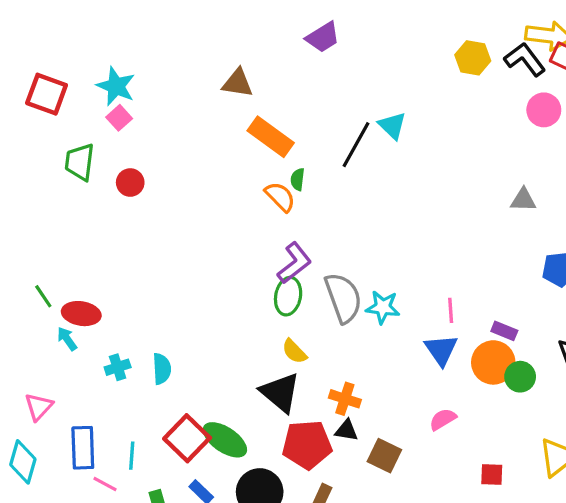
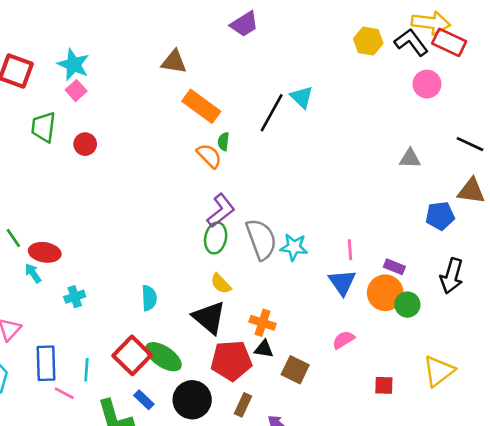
cyan semicircle: (162, 369) -> (149, 298), moved

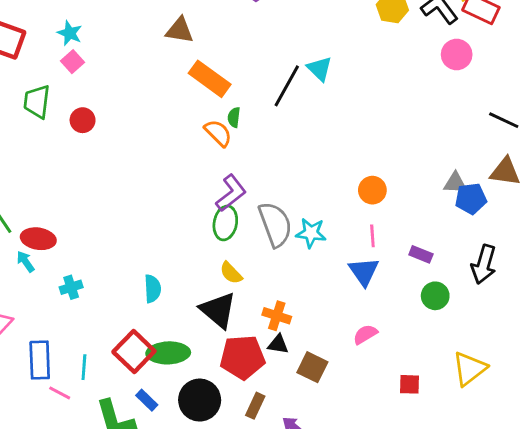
cyan star: (73, 64) -> (70, 33), size x0.7
gray triangle: (410, 158) -> (455, 183), moved
orange circle: (385, 293) -> (372, 190), moved, size x0.7
green ellipse: (163, 357) -> (168, 353), turned -36

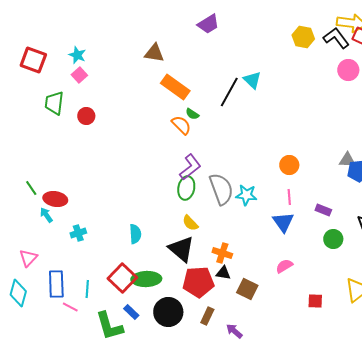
green semicircle: (234, 117) -> (192, 114), turned -64

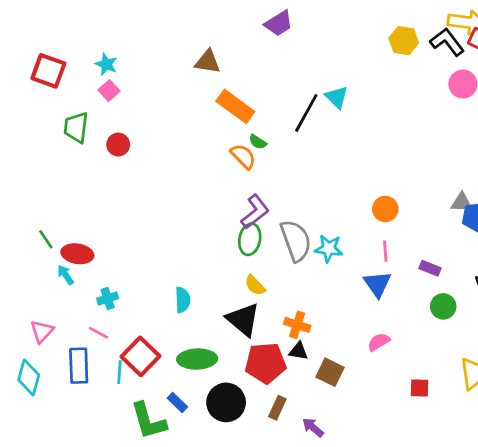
red square: (122, 278) -> (141, 356), moved
pink line: (70, 307) -> (98, 333), moved

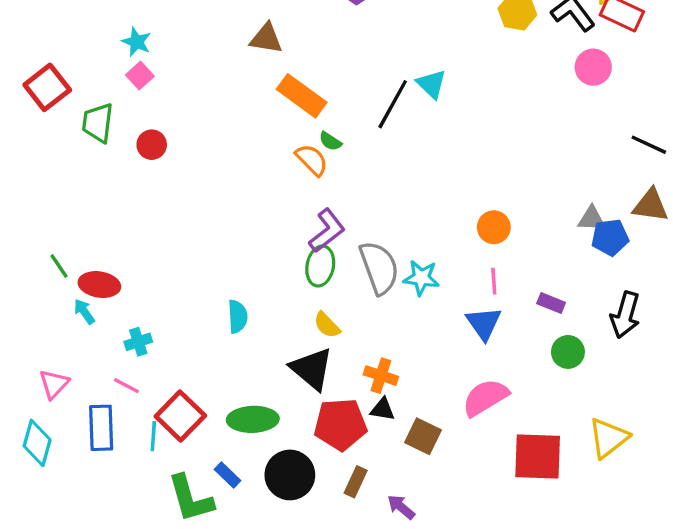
red square: (48, 71) -> (47, 87), moved, turned 32
cyan semicircle: (183, 300) -> (238, 317), moved
pink semicircle: (379, 342) -> (485, 397), size x1.6
red square: (419, 388) -> (538, 456), size x2.0

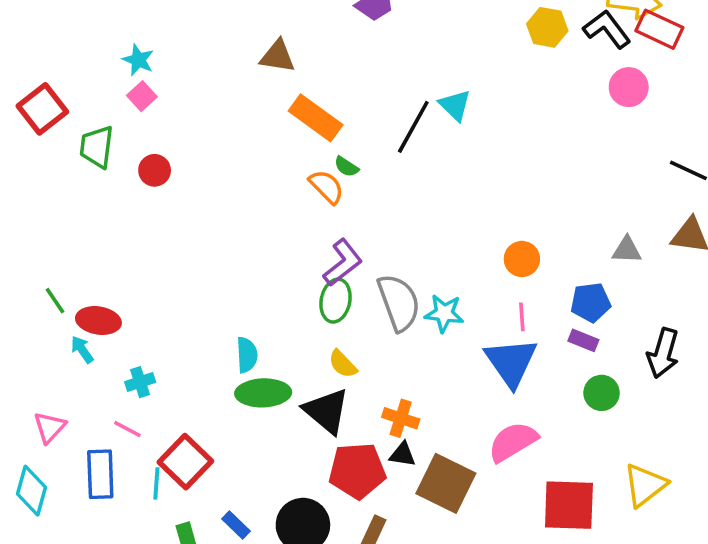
blue pentagon: (610, 237) -> (591, 302), moved
blue triangle: (484, 323) -> (511, 362), size x1.4
green ellipse: (253, 419) -> (263, 393), moved
brown square: (423, 436) -> (446, 483), size x1.5

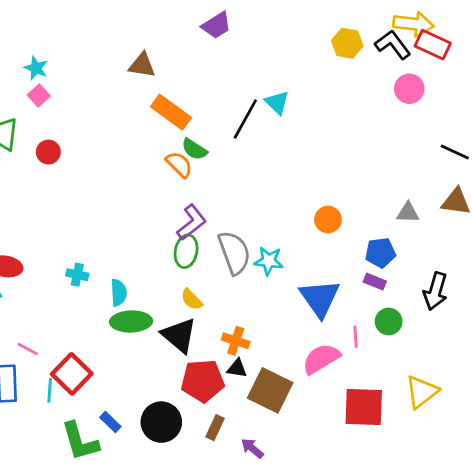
green semicircle: (346, 167) -> (194, 149), size x1.4
pink line: (522, 317) -> (356, 337), moved
cyan cross: (140, 382) -> (77, 275), moved, turned 30

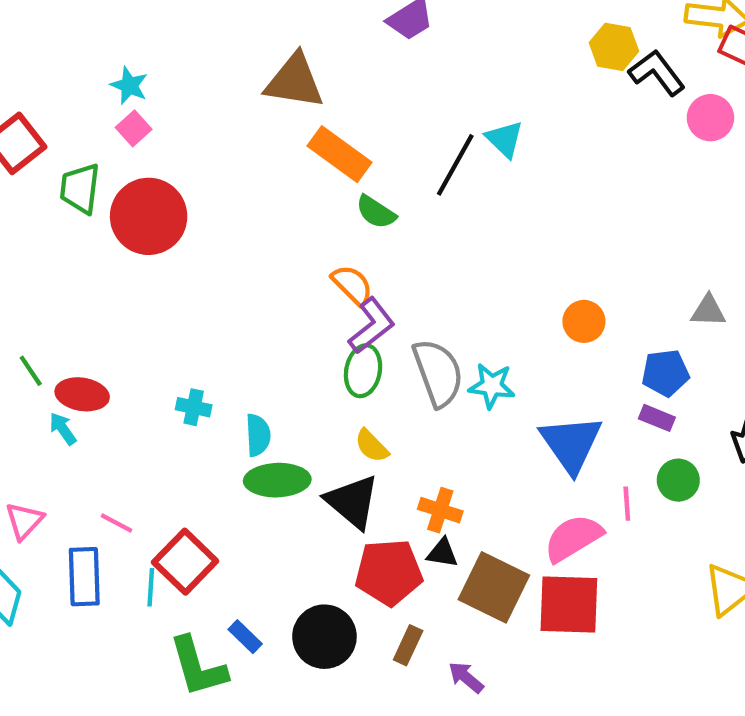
black L-shape: (393, 45) -> (657, 73), moved
brown triangle: (142, 65) -> (294, 81), size x1.4
red circle: (48, 152) -> (149, 216), size x2.0
orange semicircle: (179, 164) -> (352, 285), moved
red square: (364, 407) -> (569, 604), moved

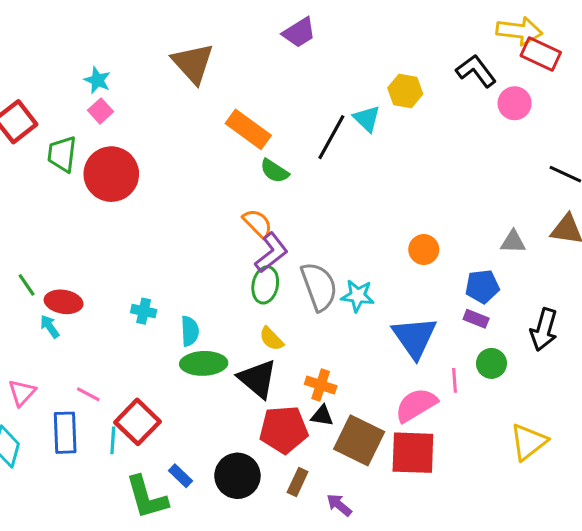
yellow hexagon: (614, 47) -> (405, 91), moved
brown triangle: (294, 81) -> (193, 63), moved, turned 39

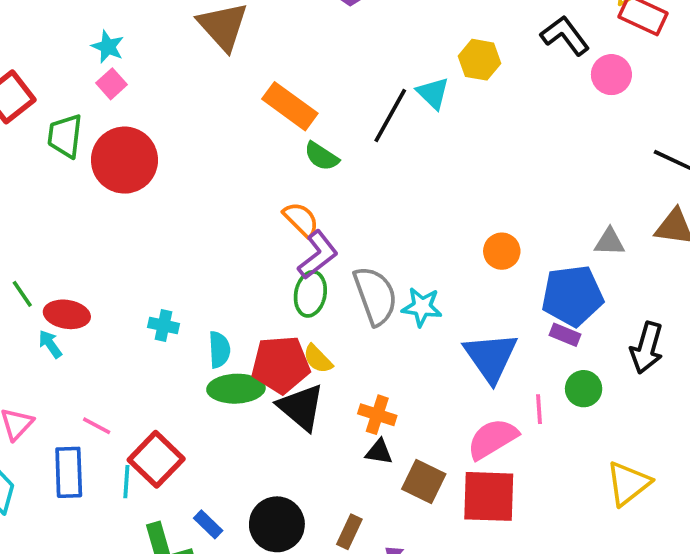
blue pentagon: (482, 286) -> (572, 296), size x1.5
red pentagon: (284, 430) -> (281, 365), moved
brown square: (359, 440) -> (424, 482), size x0.7

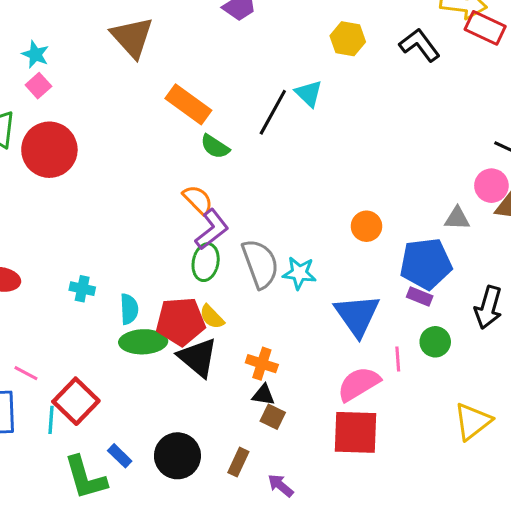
yellow hexagon: (479, 60) -> (348, 39), moved
pink circle: (611, 75) -> (491, 186), moved
brown square: (424, 482) -> (273, 417), moved, size x0.7

